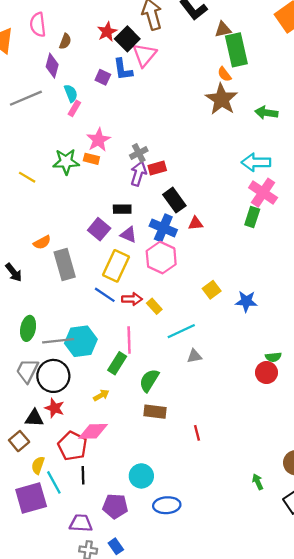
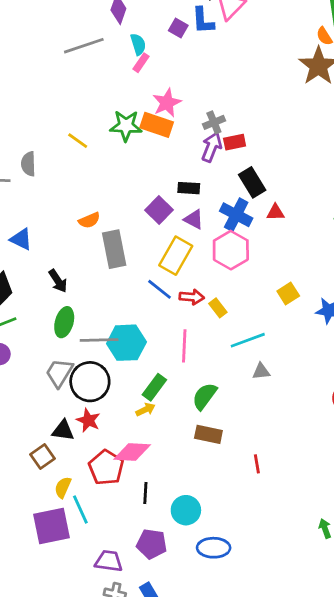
orange rectangle: (91, 159) -> (157, 125), size x1.6
black arrow: (14, 272) -> (58, 281), moved
green rectangle: (117, 363) -> (154, 387), moved
black line: (83, 475) -> (145, 493), moved

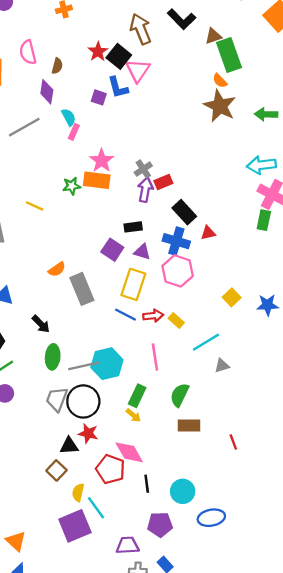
green star: (126, 126) -> (72, 186), size x0.7
yellow arrow: (146, 410) -> (133, 415), turned 77
pink diamond: (132, 452) -> (129, 452), turned 68

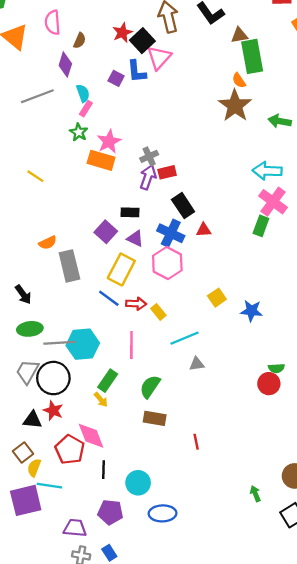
green star: (72, 186) -> (79, 132), moved, turned 30
green ellipse: (53, 357) -> (30, 329), turned 70
brown square: (56, 470) -> (23, 452), moved
cyan line: (96, 508) -> (49, 486), turned -55

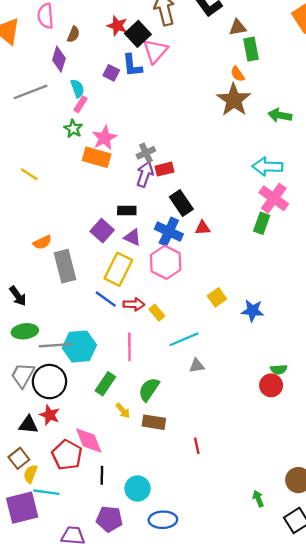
red star: (122, 33) -> (117, 26), turned -30
green rectangle: (252, 56) -> (251, 49), size x0.7
yellow arrow: (101, 400) -> (123, 411), moved

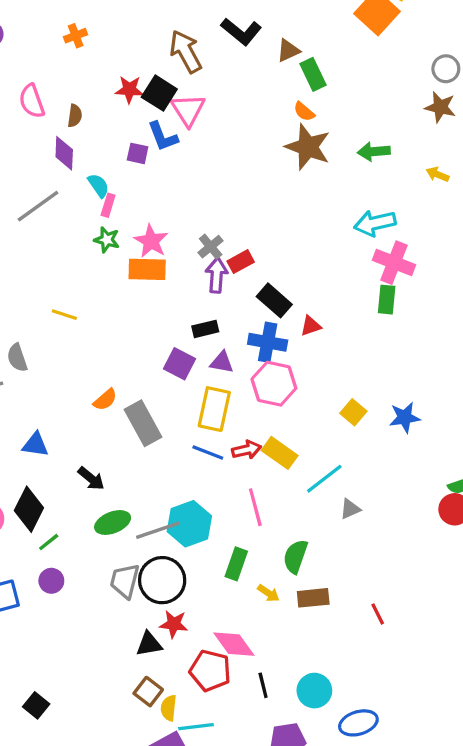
yellow rectangle: (157, 313) -> (280, 453), size x1.5

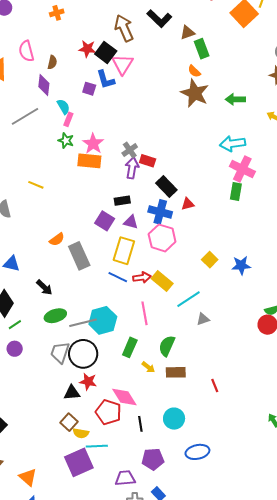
red rectangle: (241, 262) -> (148, 161), turned 42
cyan circle: (314, 691) -> (174, 419), moved
yellow semicircle: (169, 708) -> (81, 433), turned -91

